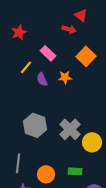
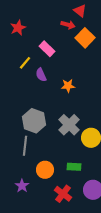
orange square: (86, 56) -> (85, 38), moved
orange star: (65, 77) -> (68, 86), moved
gray line: (18, 163) -> (25, 146), moved

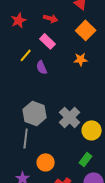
red arrow: (68, 25) -> (51, 18), moved
orange star: (68, 86) -> (81, 59), moved
green rectangle: (74, 167) -> (86, 159), moved, turned -56

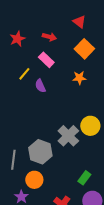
gray hexagon: (35, 113) -> (40, 152), moved
yellow circle: (92, 130) -> (90, 126), moved
gray line: (26, 138) -> (13, 160), moved
orange circle: (46, 162) -> (34, 180), moved

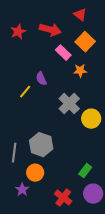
red arrow: (49, 37) -> (50, 30), size x1.5
pink rectangle: (46, 60) -> (63, 53), moved
yellow line: (24, 74) -> (25, 92), moved
gray cross: (68, 136) -> (69, 104), moved

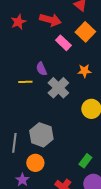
orange star: (80, 71) -> (84, 71), moved
yellow line: (25, 92) -> (25, 82), turned 48
gray cross: (69, 104) -> (58, 88), moved

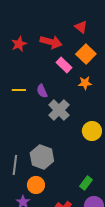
orange star: (84, 71) -> (85, 83), moved
yellow line: (25, 82) -> (19, 90), moved

